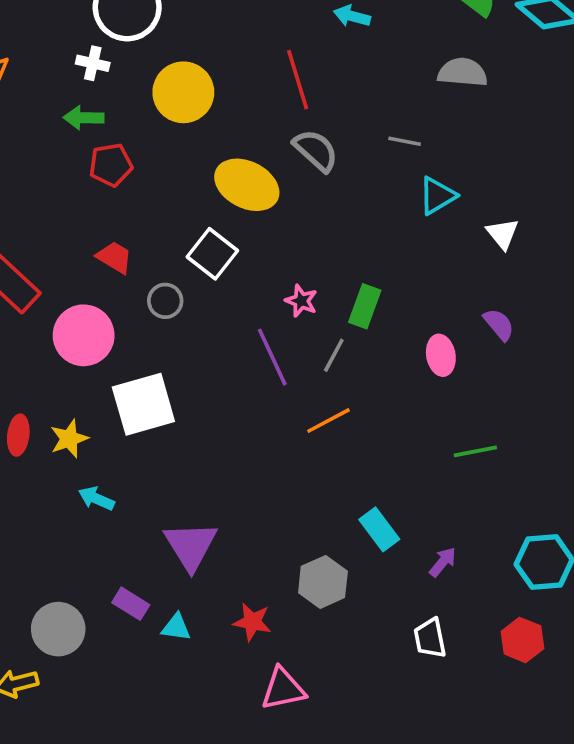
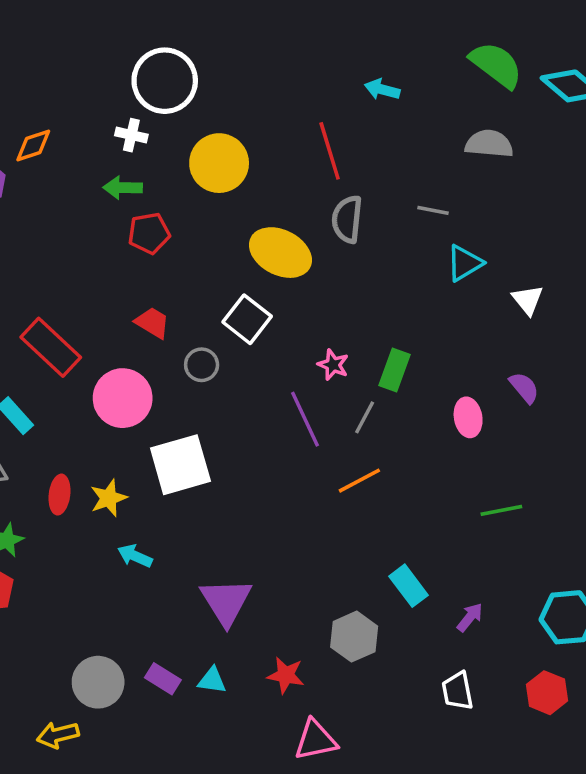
gray semicircle: (316, 150) -> (347, 219), turned -126
purple rectangle: (131, 604) -> (163, 679), moved

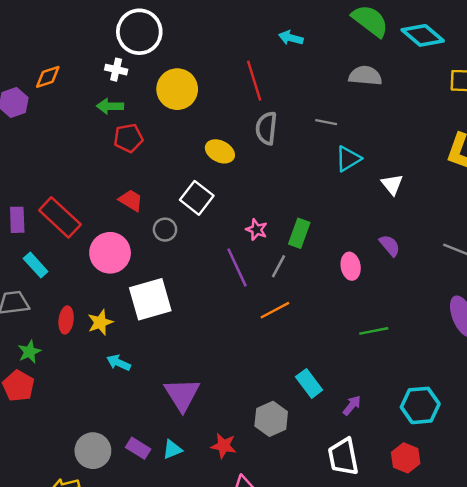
yellow ellipse: (280, 253) -> (220, 151), size x0.7
cyan triangle: (212, 680) -> (172, 449), turned -30
white trapezoid: (458, 691) -> (343, 457), size x1.4

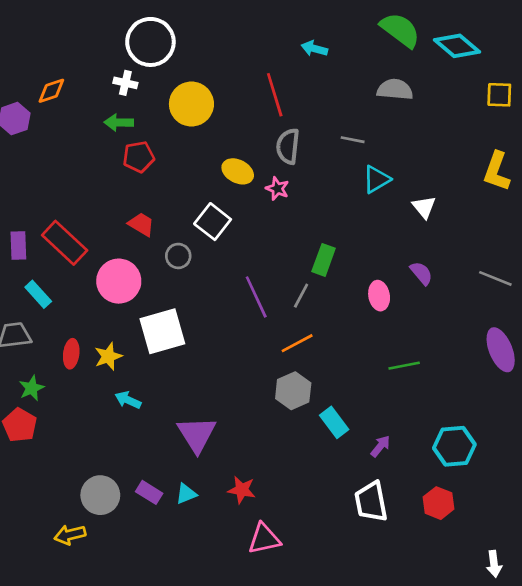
pink star: (257, 230) -> (277, 189), moved
gray hexagon: (271, 419) -> (293, 391), moved

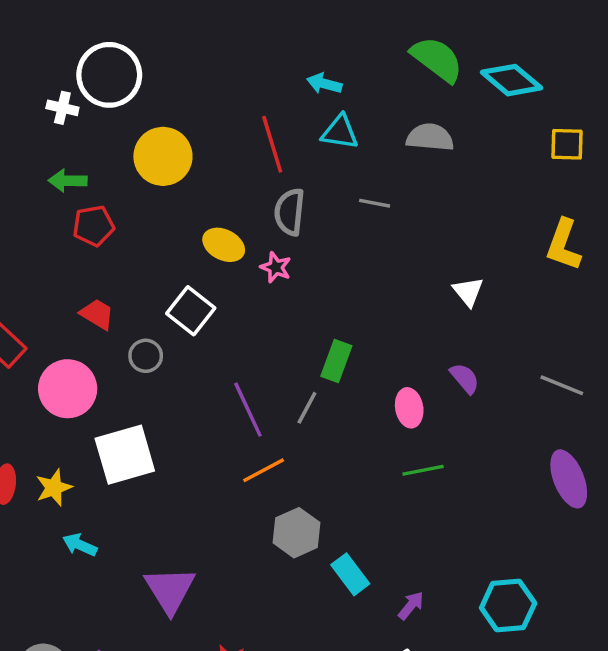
white cross: (125, 83) -> (62, 108), moved
cyan triangle: (376, 179) -> (340, 132), moved, turned 40
orange line: (297, 343) -> (264, 470), moved
green line: (404, 366) -> (423, 470), moved

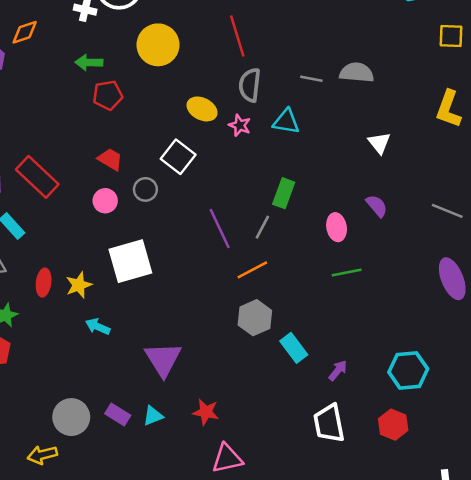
cyan triangle: (340, 132) -> (286, 122), moved
gray semicircle: (430, 137) -> (357, 73), moved
pink circle: (68, 389) -> (105, 201), moved, size x0.6
orange line: (264, 470) -> (252, 270), moved

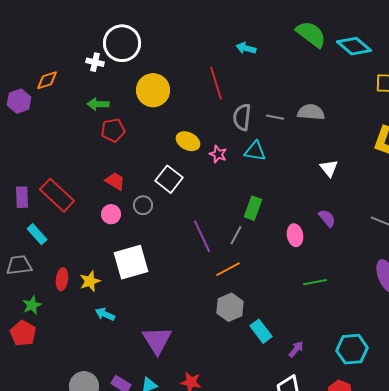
gray semicircle: (250, 85) -> (242, 117), moved
green line: (347, 272) -> (315, 282), moved

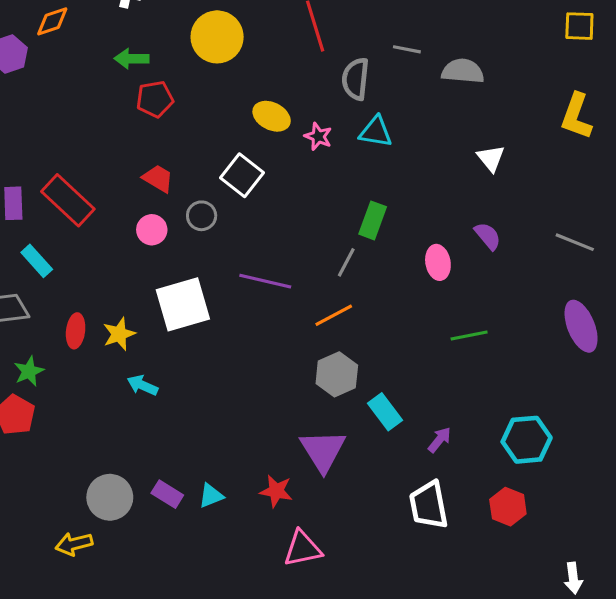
gray line: (275, 117) -> (407, 49), moved
purple line: (202, 236) -> (265, 281), moved, turned -52
purple triangle: (157, 340) -> (323, 451), moved

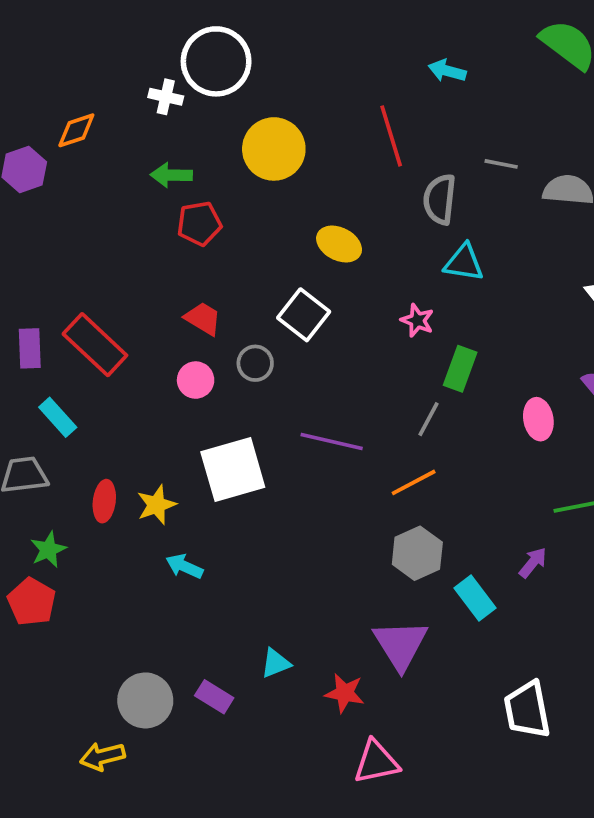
pink star: (318, 136) -> (417, 320), moved
purple arrow: (440, 440) -> (533, 563), moved
cyan triangle: (211, 496) -> (276, 663), moved

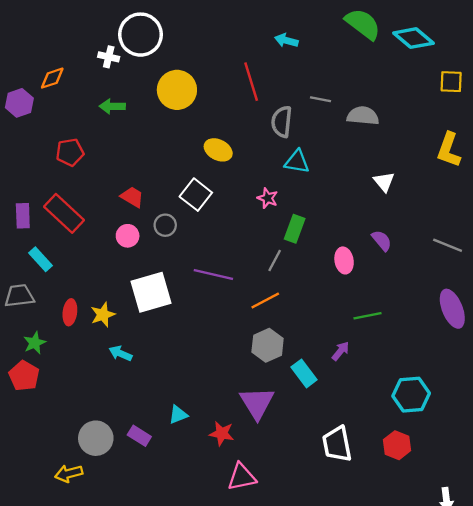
red pentagon: (199, 224) -> (70, 152), moved

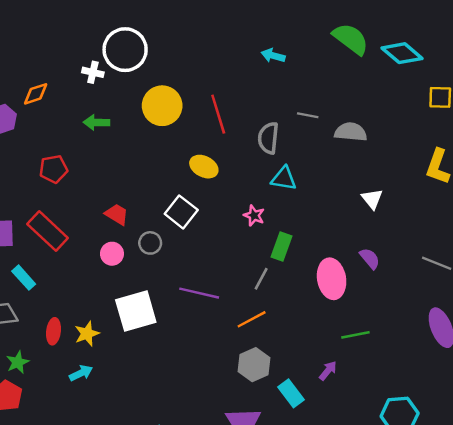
red line: (251, 82) -> (218, 114), moved
pink ellipse: (344, 260) -> (332, 279), size x1.5
cyan arrow: (120, 353) -> (81, 373), moved, turned 130

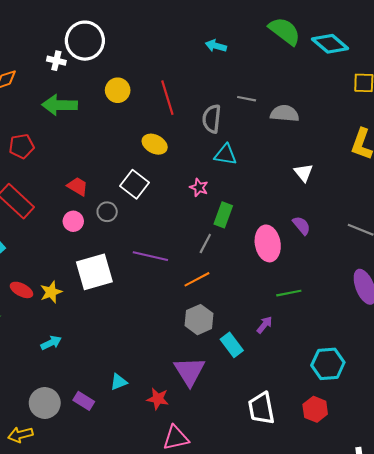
yellow circle: (162, 106) -> (118, 90), size x0.7
green arrow: (96, 122) -> (60, 105), size x1.5
red ellipse: (54, 331) -> (21, 290), turned -70
cyan arrow: (81, 373) -> (51, 343), moved

